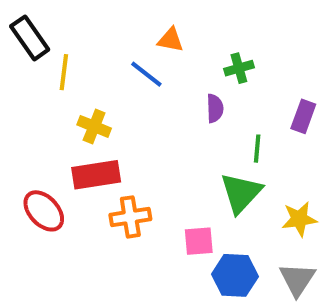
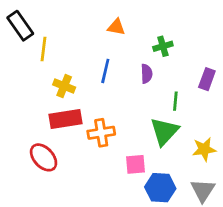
blue line: (146, 74) -> (105, 71), moved, turned 65
red ellipse: (44, 211) -> (44, 157), moved
orange cross: (130, 217) -> (101, 133), moved

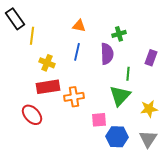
orange triangle: (116, 27) -> (79, 26), moved
purple semicircle: (147, 74) -> (107, 54), size x1.5

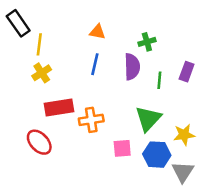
yellow cross: (47, 63) -> (42, 73), moved, turned 35
green line: (128, 74) -> (159, 80), moved
blue hexagon: (117, 137) -> (157, 155), moved

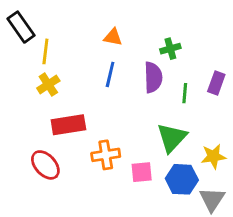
orange cross: (91, 120) -> (106, 155), moved

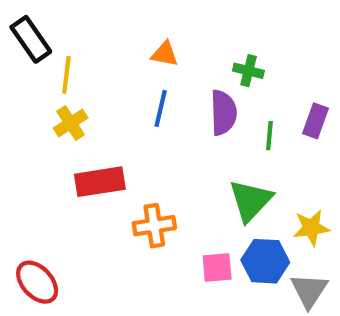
green cross: (170, 49) -> (248, 71), turned 30
red ellipse: (45, 165) -> (37, 282), moved
pink square: (142, 172) -> (217, 267), moved

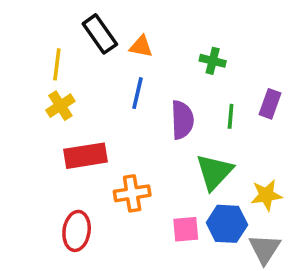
black rectangle: (31, 39) -> (100, 34), moved
purple semicircle: (223, 113) -> (182, 120), moved
red ellipse: (37, 282) -> (77, 231), moved, turned 51

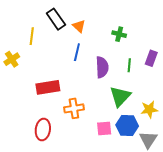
orange triangle: (141, 46) -> (79, 26), turned 32
yellow cross: (60, 106) -> (12, 59), moved

